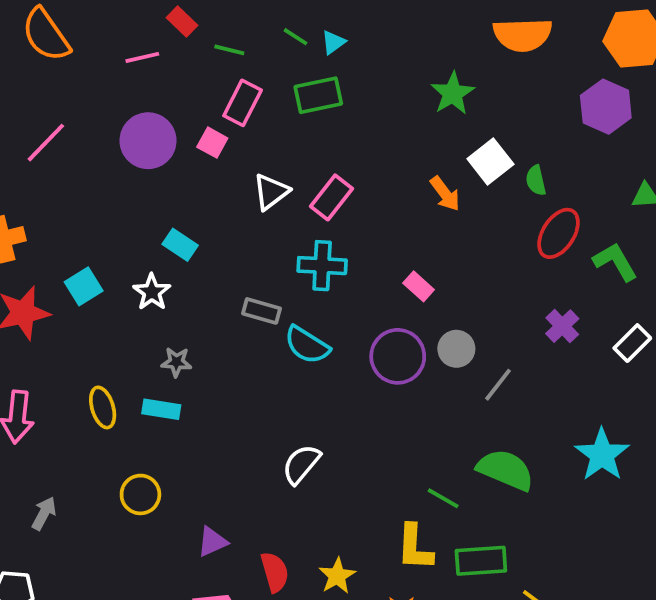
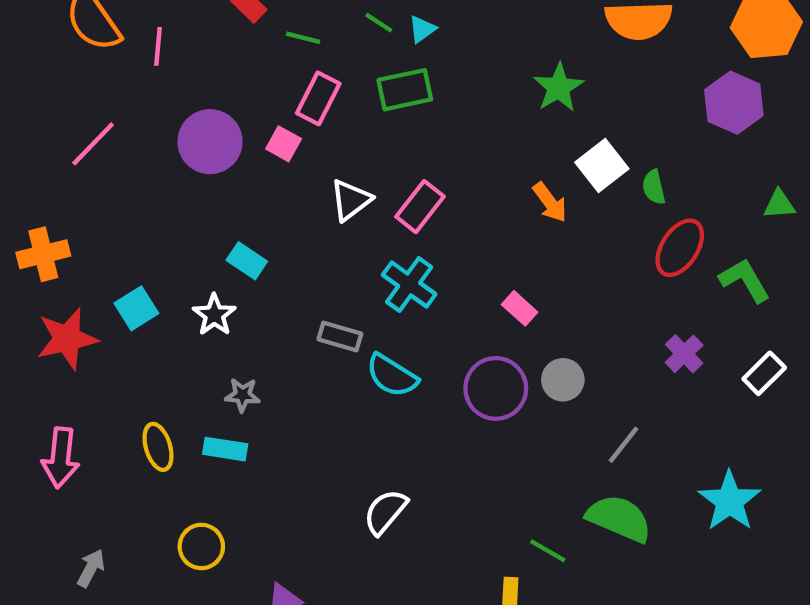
pink line: (142, 57) -> (158, 46), moved, turned -72
cyan cross: (322, 266) -> (409, 285), turned 33
gray line: (498, 385) -> (623, 445), moved

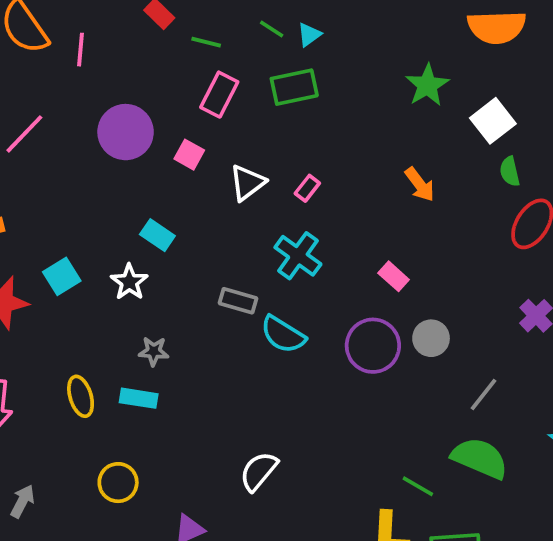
pink square: (284, 144) -> (189, 155), moved
white square: (602, 165) -> (493, 121), moved
pink rectangle: (420, 207) -> (307, 188), size x0.6
white semicircle: (385, 512) -> (259, 471), moved

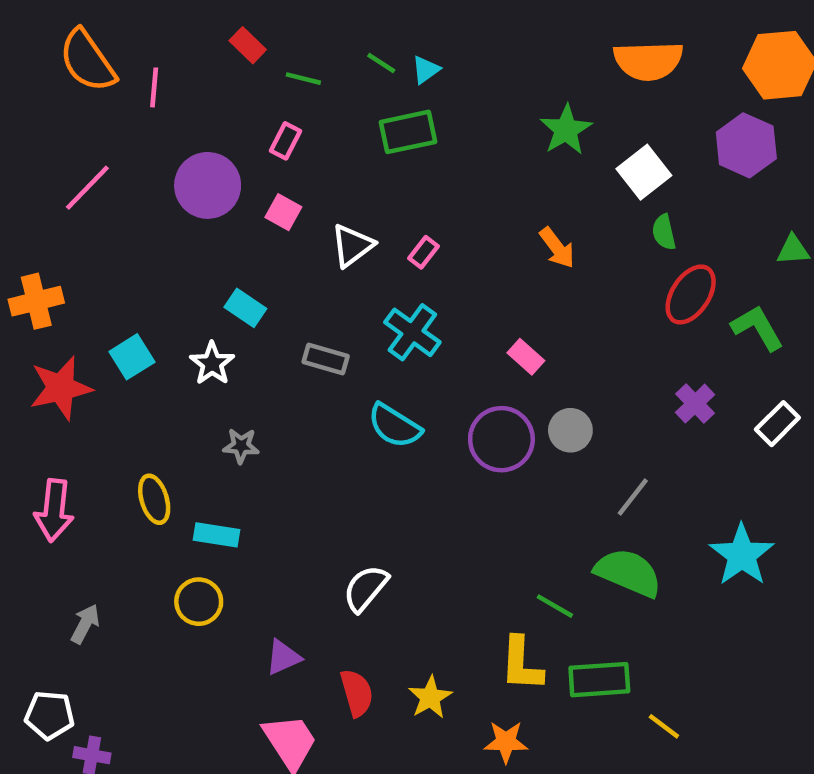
pink rectangle: (219, 95) -> (286, 141), moved, size x0.7
gray rectangle: (238, 301) -> (326, 359), moved
cyan rectangle: (139, 398) -> (217, 535), moved

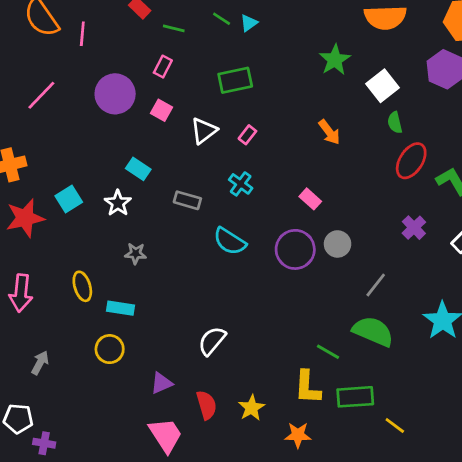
green rectangle: (408, 132) -> (235, 80), moved
cyan cross: (412, 332) -> (241, 184), size x0.7

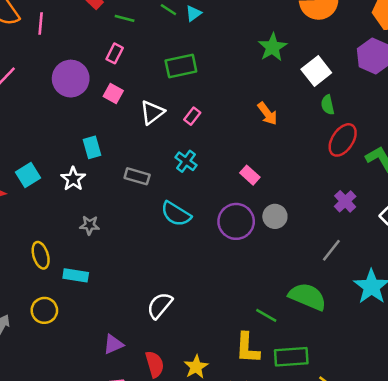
cyan rectangle: (138, 169) -> (92, 147), turned 40
gray line: (376, 285) -> (331, 250), moved
yellow circle: (110, 349) -> (44, 310), moved

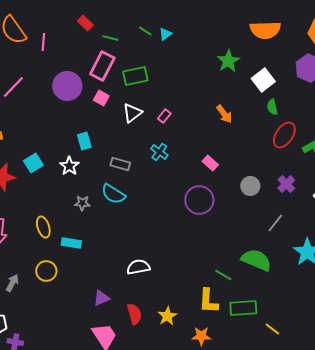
pink rectangle: (115, 53) -> (102, 66), size x1.8
green rectangle: (181, 66) -> (135, 76), moved
cyan semicircle: (176, 214) -> (113, 194), moved
gray circle: (275, 216) -> (250, 186), moved
white semicircle: (160, 305) -> (138, 267), turned 40

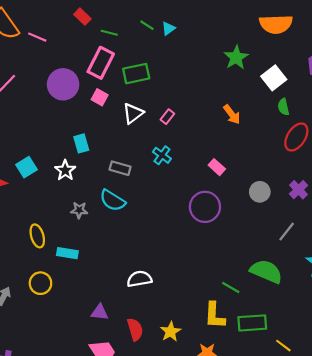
pink line: (43, 42) -> (37, 37), turned -72
purple triangle: (101, 298) -> (100, 312), turned 30

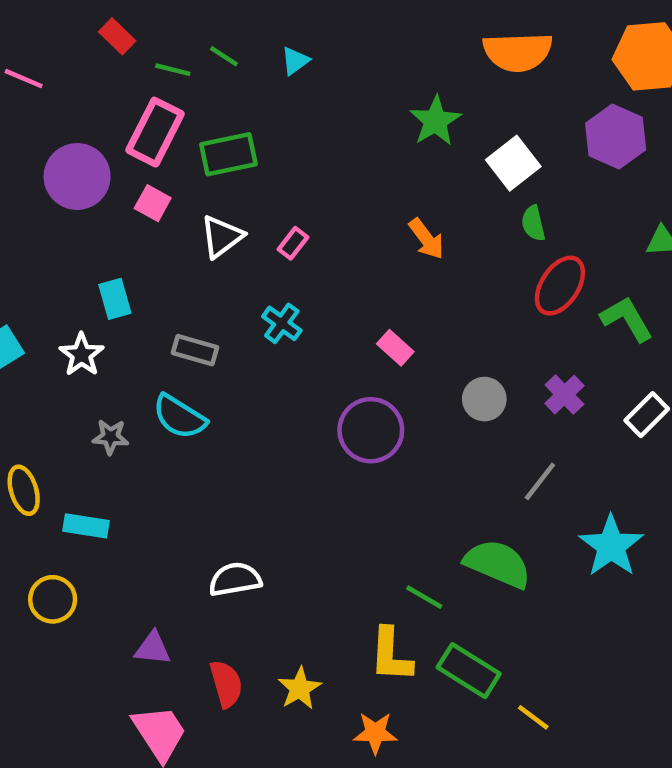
green line: (147, 25) -> (224, 56), moved
yellow circle: (40, 283) -> (53, 599), moved
green rectangle: (252, 323) -> (469, 671), turned 36

